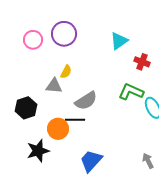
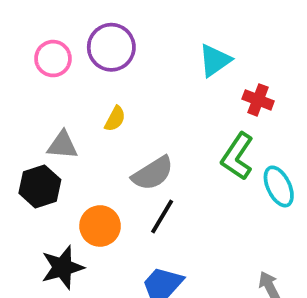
gray triangle: (54, 86) -> (62, 145), moved
green L-shape: (131, 92) -> (237, 156), turned -80
black line: (75, 120) -> (162, 217), moved, turned -60

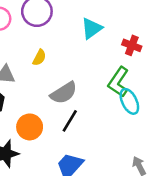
cyan triangle: (215, 60) -> (92, 28), moved
cyan ellipse: (279, 186) -> (129, 101), moved

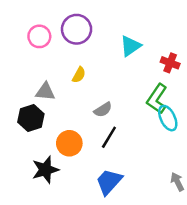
gray semicircle: (64, 93) -> (103, 110), size x0.7

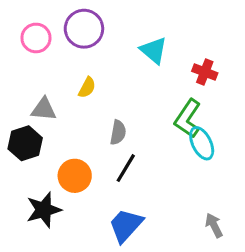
cyan triangle: (131, 46) -> (154, 50), turned -45
gray semicircle: (103, 110) -> (118, 132), turned -48

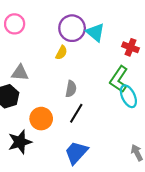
purple circle: (84, 29) -> (72, 28), moved
yellow semicircle: (87, 88) -> (61, 53), moved

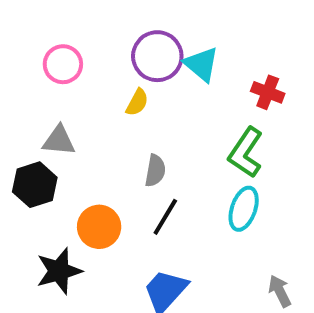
pink circle: (15, 24) -> (63, 64), moved
cyan ellipse: (128, 96) -> (244, 209), moved, turned 45

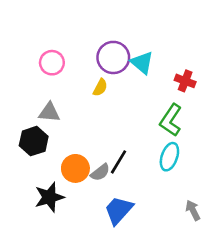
gray semicircle: (155, 171) -> (100, 172), moved, turned 42

